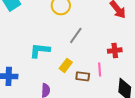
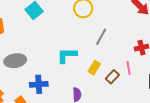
brown rectangle: (83, 76) -> (112, 77), turned -48

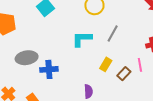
cyan L-shape: (67, 55) -> (82, 39), moved
blue cross: (39, 84) -> (49, 69), moved

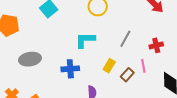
gray line: (113, 34) -> (125, 39), moved
blue cross: (49, 69) -> (70, 69), moved

